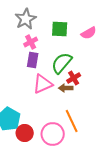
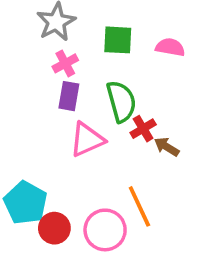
pink semicircle: (89, 33) -> (170, 47), turned -140
green semicircle: (62, 63) -> (121, 101), turned 125
brown arrow: (66, 88) -> (167, 147), moved, turned 32

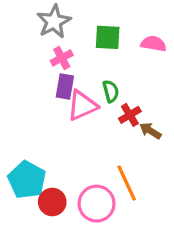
green semicircle: (121, 101) -> (111, 91), size x0.6
pink triangle: (87, 139) -> (82, 105), moved

